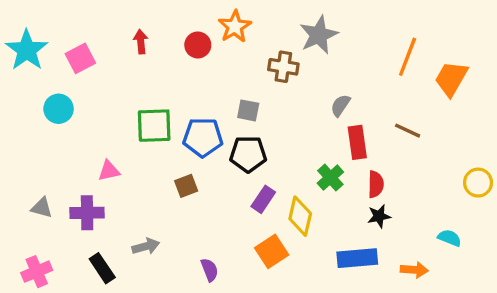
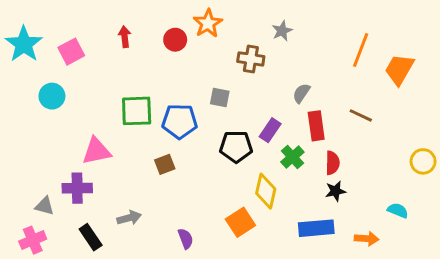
gray star: (319, 35) -> (282, 31), size x0.6
black pentagon: (248, 154) -> (236, 147), moved
pink triangle: (109, 171) -> (96, 151), size x1.5
purple rectangle: (263, 199) -> (270, 130), moved
gray triangle: (42, 208) -> (45, 206), moved

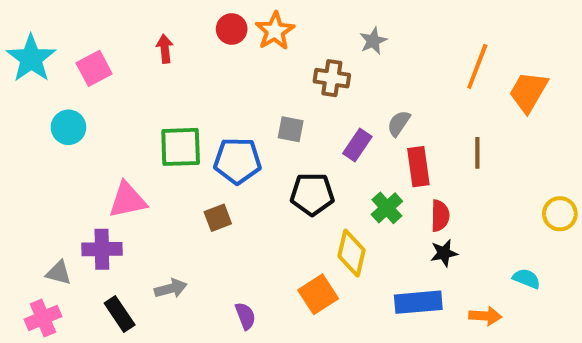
red circle: (175, 40) -> (232, 29), moved
brown line: (361, 115) -> (477, 153), turned 65
purple rectangle: (270, 130) -> (357, 145), moved

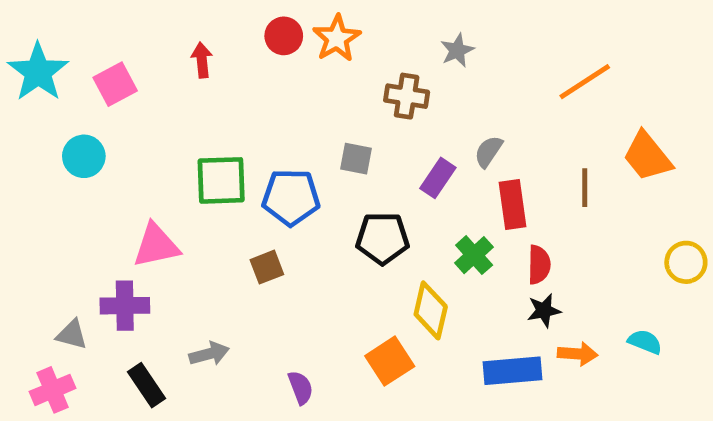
orange line: (477, 66) -> (585, 82), turned 36
orange trapezoid: (528, 92) -> (647, 156), moved, turned -69
orange arrow: (485, 316) -> (578, 354), moved

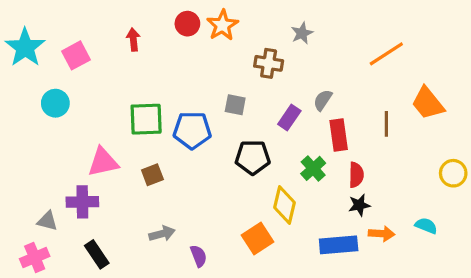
brown square: (267, 267) -> (152, 175), moved
gray arrow: (209, 354) -> (162, 234), moved

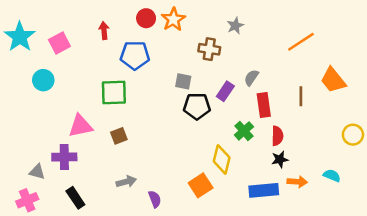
blue pentagon: (192, 130) -> (135, 55), moved
black pentagon: (253, 157) -> (197, 106), moved

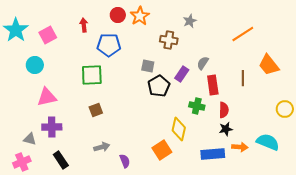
black pentagon: (197, 106) -> (159, 86), turned -30
pink triangle: (80, 126) -> (47, 97), moved
green cross: (244, 131) -> (197, 106), turned -35
cyan semicircle: (332, 176) -> (268, 142), size x1.6

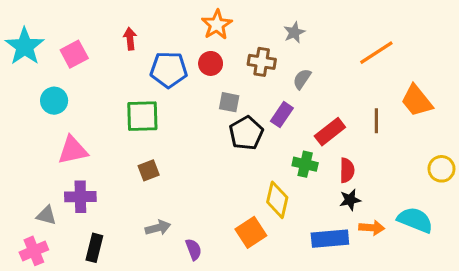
red circle: (118, 15) -> (211, 63), moved
gray semicircle: (203, 63) -> (302, 79), moved
red rectangle: (213, 85) -> (330, 132), turned 60
black rectangle: (61, 160) -> (94, 248), turned 48

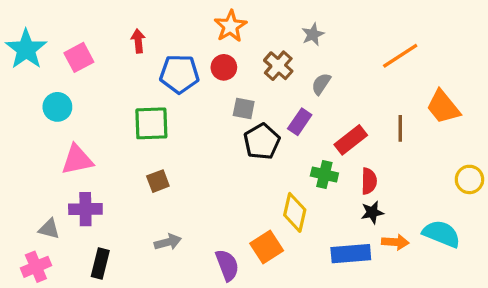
brown cross: (262, 62) -> (278, 66), turned 32
purple semicircle: (194, 249) -> (227, 265), moved, size x1.4

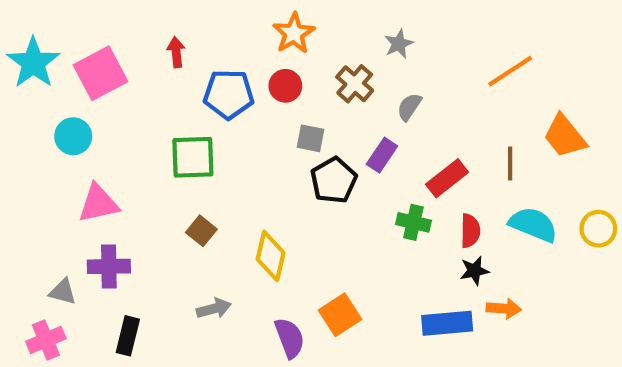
pink square: (79, 57) -> (100, 73), size x1.4
brown square: (158, 181) -> (201, 231), turned -30
yellow diamond: (295, 212) -> (271, 256), moved
cyan semicircle: (441, 234) -> (533, 224), moved

